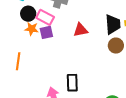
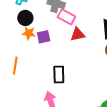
pink rectangle: (45, 17) -> (66, 17), moved
black rectangle: (72, 83) -> (59, 75), moved

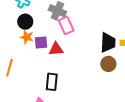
pink rectangle: (66, 17) -> (66, 25), turned 30
red triangle: (78, 34) -> (56, 49), moved

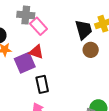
purple square: (41, 43) -> (25, 63), moved, size x1.5
red triangle: (56, 49) -> (36, 52), turned 42

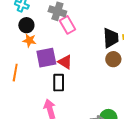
red triangle: (36, 52) -> (65, 62), moved

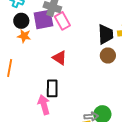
purple square: (46, 58) -> (43, 19), moved
black rectangle: (59, 83) -> (52, 88), moved

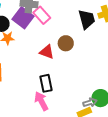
purple square: (43, 19) -> (23, 18), turned -30
brown circle: (108, 55) -> (66, 43), moved

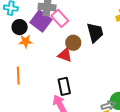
black trapezoid: (87, 19) -> (95, 33), moved
brown circle: (66, 43) -> (73, 43), moved

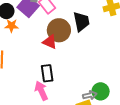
brown circle: (73, 43) -> (59, 30), size x1.5

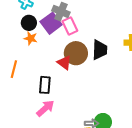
black rectangle: (47, 73) -> (45, 85), moved
pink arrow: (41, 91) -> (45, 108), turned 60

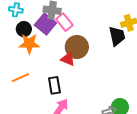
orange star: (31, 38) -> (29, 44), size x1.5
black trapezoid: (100, 50) -> (117, 36), moved
orange line: (14, 69) -> (21, 78), turned 66

